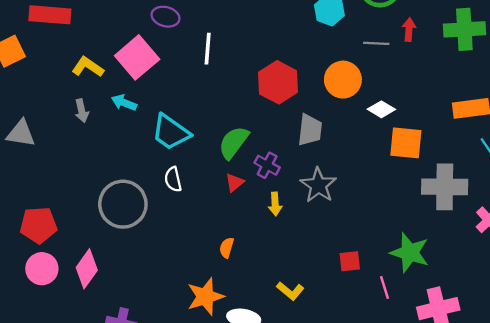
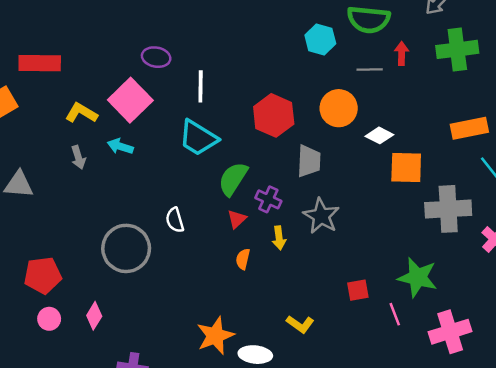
cyan trapezoid: (171, 132) -> (198, 138), moved
orange semicircle: (227, 248) -> (243, 259), moved
pink circle: (42, 269) -> (49, 319), size x0.7
pink diamond: (87, 269) -> (94, 316), size x0.7

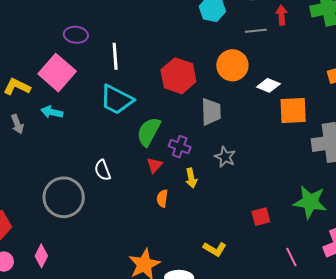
gray star: (321, 216) -> (225, 157), size x0.7
pink line: (395, 314) -> (291, 257), moved

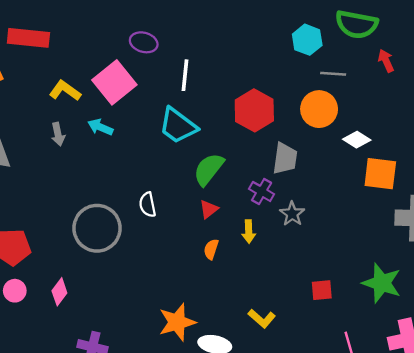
red arrow: (282, 15) -> (386, 61), turned -30
gray line: (256, 31) -> (333, 74), moved
purple cross: (180, 147) -> (262, 191), moved

